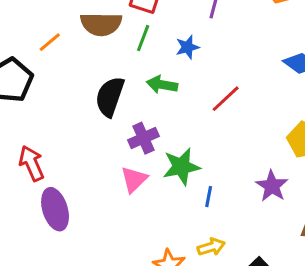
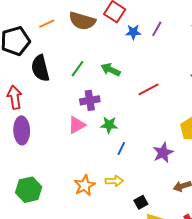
green line: (143, 38) -> (78, 69), moved
blue star: (187, 47) -> (133, 32), moved
black semicircle: (110, 97) -> (40, 68), moved, turned -48
green star: (181, 167) -> (109, 125), size x0.7

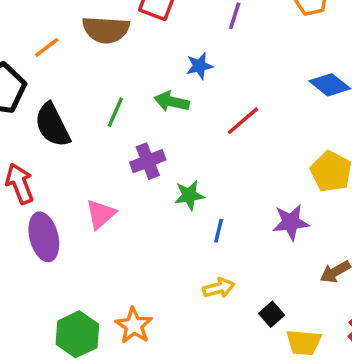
blue star: (133, 32) -> (200, 66), moved
pink triangle: (77, 125) -> (101, 214), moved
purple star: (163, 153) -> (291, 222), turned 30
orange star: (85, 185) -> (134, 326), moved

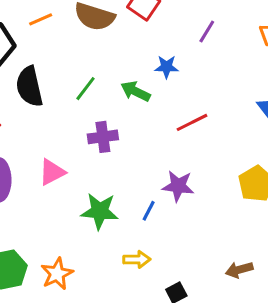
green star: (189, 195) -> (100, 211), moved, size x1.4
purple star: (291, 222) -> (178, 186), moved

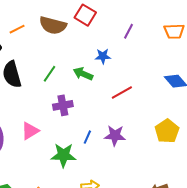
blue line: (149, 211) -> (87, 137), moved

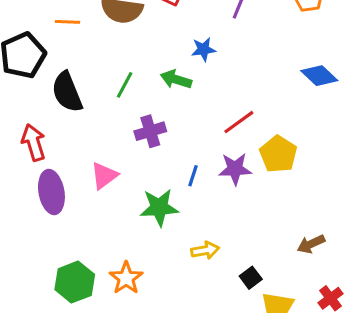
orange line: (17, 29) -> (67, 22), turned 35
red line: (122, 93) -> (239, 122), moved
yellow pentagon: (167, 131) -> (278, 154), moved

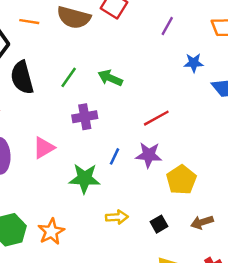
blue star: (203, 49) -> (194, 63), moved
yellow pentagon: (278, 154) -> (181, 180), moved
black square: (251, 278) -> (159, 224), moved

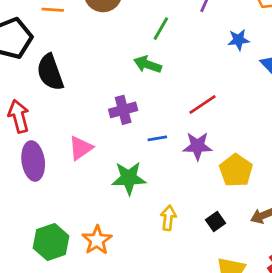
green line: (69, 77) -> (161, 29), moved
blue line: (115, 156) -> (157, 138), moved, turned 60
yellow arrow: (117, 217) -> (168, 218), turned -75

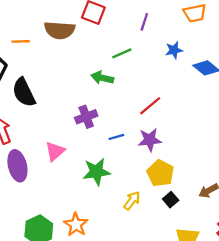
green line: (161, 29) -> (122, 53), moved, turned 42
yellow pentagon: (236, 170) -> (160, 173), moved
yellow arrow: (168, 218) -> (132, 201), turned 36

